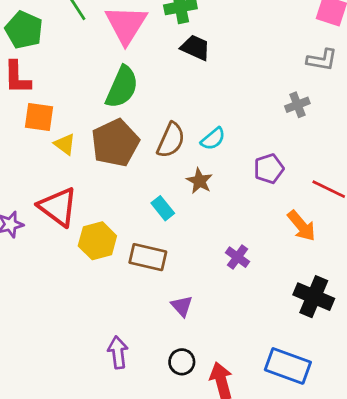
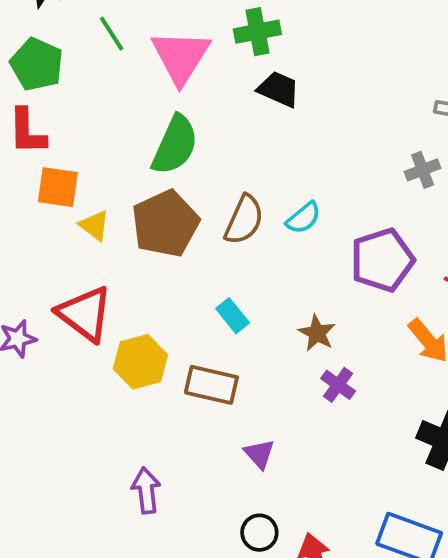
purple pentagon: (269, 169) -> (382, 260), size x1.5
brown star: (199, 181) -> (317, 333), moved
purple arrow: (118, 352) -> (146, 490), moved

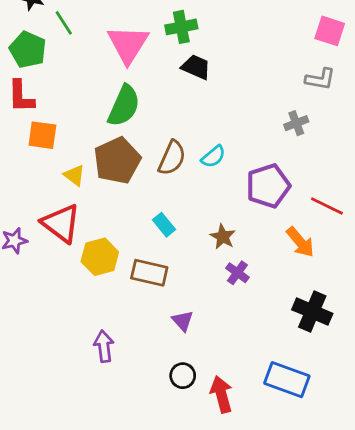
green line: (112, 34) -> (64, 23), moved
yellow triangle: (94, 226) -> (74, 175), moved

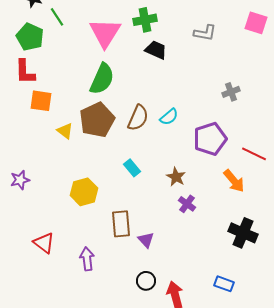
gray L-shape: (320, 79) -> (205, 33), moved
red triangle: (61, 223) -> (44, 243), moved, size x0.7
brown rectangle: (149, 273) -> (121, 224), moved, turned 72
blue rectangle: (287, 380) -> (224, 284), size x0.6

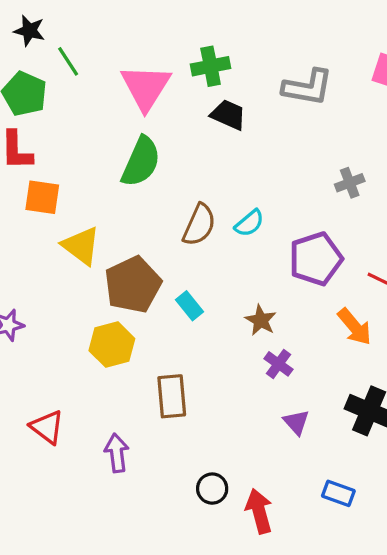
gray L-shape: (205, 33) -> (308, 87), size x1.4
brown pentagon: (97, 120) -> (133, 285), moved
yellow triangle: (65, 131) -> (81, 246), size x1.5
purple triangle: (146, 240) -> (296, 422), moved

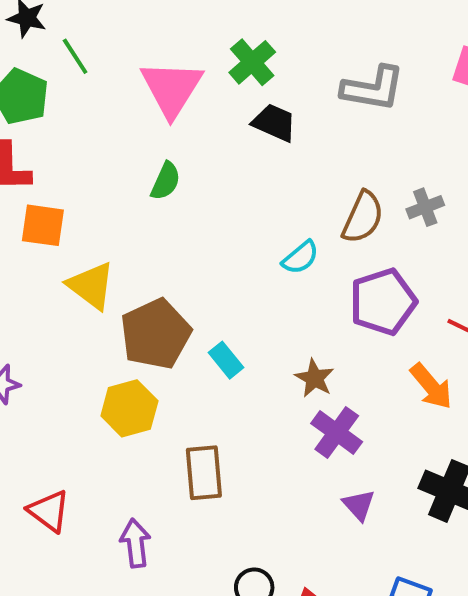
green cross: (211, 66) -> (252, 62), turned -30
green semicircle: (141, 162) -> (166, 181), size x0.6
brown semicircle: (199, 225) -> (363, 217), moved
purple cross: (278, 364) -> (337, 433), size x1.4

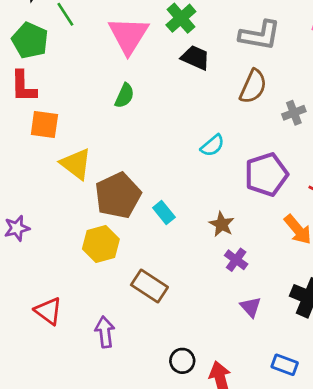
brown semicircle: (363, 217) -> (253, 86), moved
purple cross: (337, 433) -> (236, 260), size x0.7
brown rectangle: (204, 473) -> (149, 286), turned -52

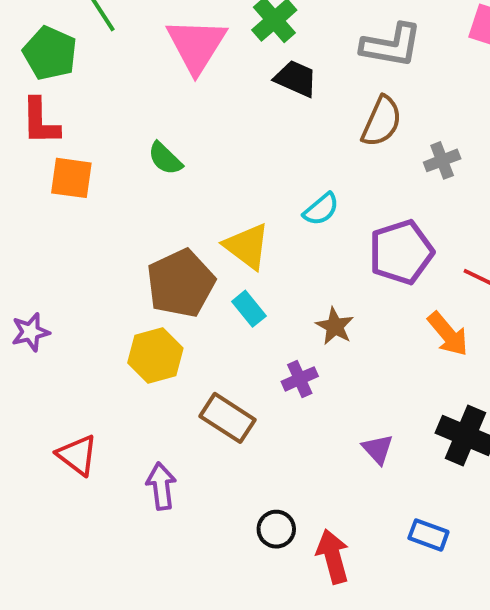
green semicircle: (125, 96) -> (165, 158), moved, turned 110
yellow triangle: (76, 164) -> (247, 246), moved
purple cross: (236, 260) -> (300, 379), moved, turned 30

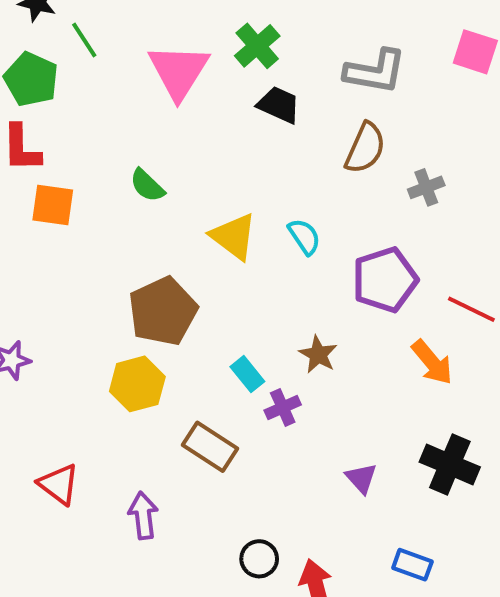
cyan semicircle: (321, 209) -> (304, 237), turned -84
yellow triangle: (247, 246) -> (234, 237), moved
cyan rectangle: (249, 309) -> (247, 374), moved

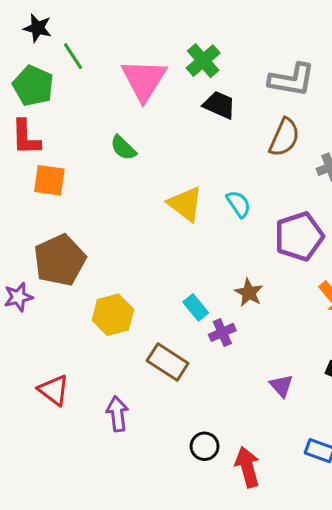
green semicircle: (147, 185) -> (123, 148), moved
brown pentagon: (163, 311) -> (60, 260), moved

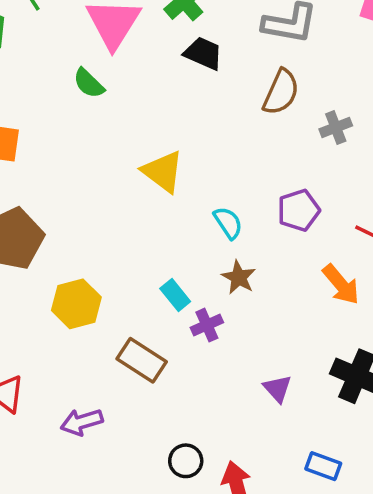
green semicircle: (123, 148) -> (89, 83), moved
cyan semicircle: (239, 204) -> (228, 223), moved
purple pentagon: (299, 236) -> (299, 210), size x0.7
purple arrow: (117, 414) -> (82, 422), turned -100

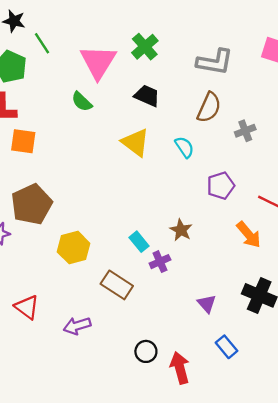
black trapezoid: (203, 53) -> (147, 96), moved
yellow triangle: (163, 172) -> (135, 142), moved
cyan semicircle: (228, 223) -> (184, 147), moved
blue rectangle: (323, 466) -> (227, 347), moved, turned 30

